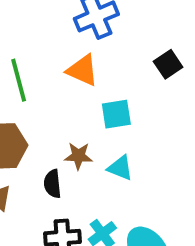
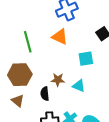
cyan square: (116, 114) -> (86, 59), moved

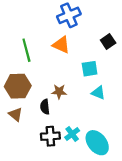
cyan triangle: (79, 86) -> (98, 93), moved

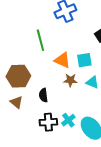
orange triangle: (61, 45) -> (62, 60), moved
green line: (26, 50) -> (40, 40), moved
brown star: (59, 92) -> (70, 80), moved

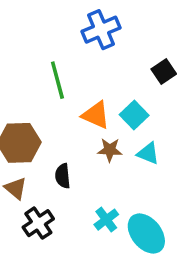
cyan square: (84, 60) -> (134, 115), turned -35
black cross: (48, 122) -> (38, 223), moved, turned -30

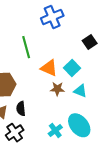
black semicircle: (63, 176) -> (21, 109), moved
cyan ellipse: (146, 234) -> (79, 125), moved

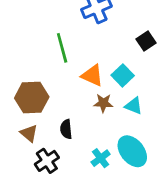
black semicircle: (21, 109) -> (66, 129), moved

